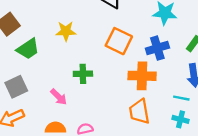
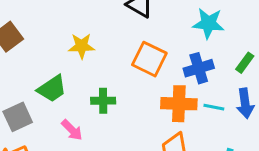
green trapezoid: (28, 49) -> (52, 89), moved
cyan line: (181, 98) -> (214, 107), moved

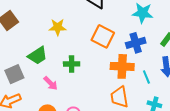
cyan line: (214, 107) -> (146, 77), moved, turned 56

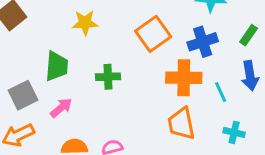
orange square: (103, 36) -> (153, 34), turned 30
green trapezoid: (38, 56) -> (57, 66), turned -50
pink arrow: (51, 83) -> (61, 108), moved, turned -84

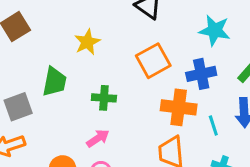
yellow star: (85, 23) -> (87, 42), turned -30
pink arrow: (61, 108) -> (98, 138), moved

